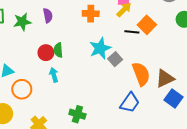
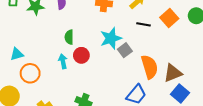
orange square: (147, 25) -> (169, 18), moved
red circle: (46, 53) -> (81, 55), moved

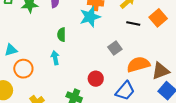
cyan star: (111, 38) -> (90, 17), moved
red circle: (81, 55) -> (96, 79), moved
orange semicircle: (150, 67) -> (138, 64), turned -90

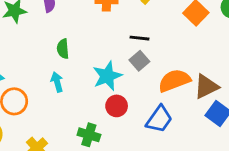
cyan star: (90, 17) -> (107, 76), moved
black line: (133, 24) -> (139, 38), moved

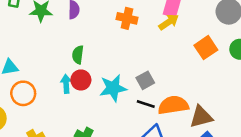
black line: (139, 38) -> (146, 104), moved
red circle: (117, 106) -> (81, 80), moved

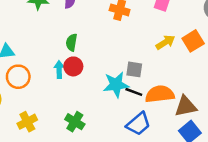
yellow arrow: (169, 22) -> (165, 42), moved
gray square: (145, 80) -> (134, 69), turned 35
cyan star: (113, 88) -> (116, 85), moved

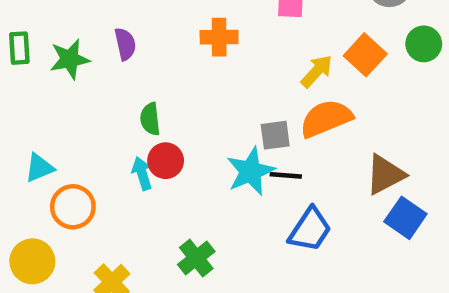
orange semicircle: (160, 94) -> (326, 118), moved
green cross: (75, 122) -> (196, 258), turned 36

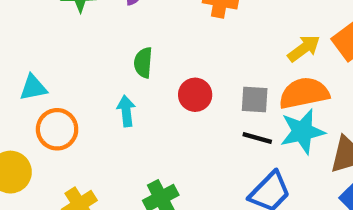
red circle: (166, 161) -> (195, 95), moved
cyan star: (250, 171) -> (302, 131), moved

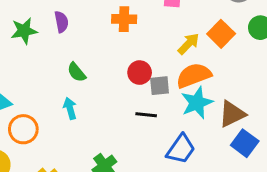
green semicircle: (143, 63) -> (77, 72), turned -35
red circle: (195, 95) -> (140, 73), moved
black line: (257, 138) -> (146, 115), moved

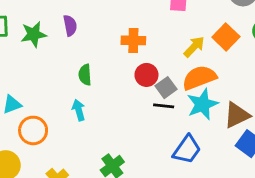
orange cross: (124, 19) -> (133, 40), moved
green semicircle: (77, 72) -> (85, 75), turned 36
gray square: (160, 86) -> (166, 88), turned -30
black line: (146, 115) -> (164, 106), moved

